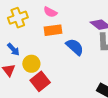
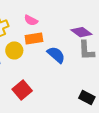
yellow circle: (31, 64) -> (14, 50), moved

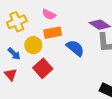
red square: (22, 90) -> (43, 68), moved

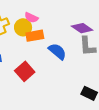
yellow circle: (33, 45) -> (23, 27), moved

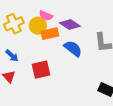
purple diamond: (82, 28) -> (70, 25), moved
red square: (25, 71) -> (41, 70), turned 30

